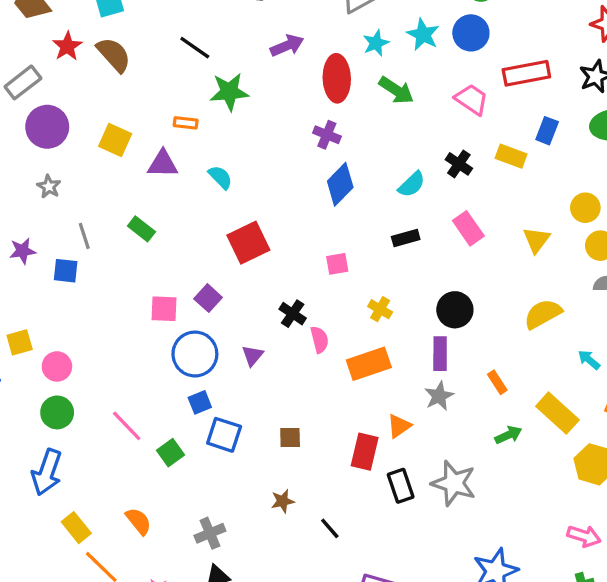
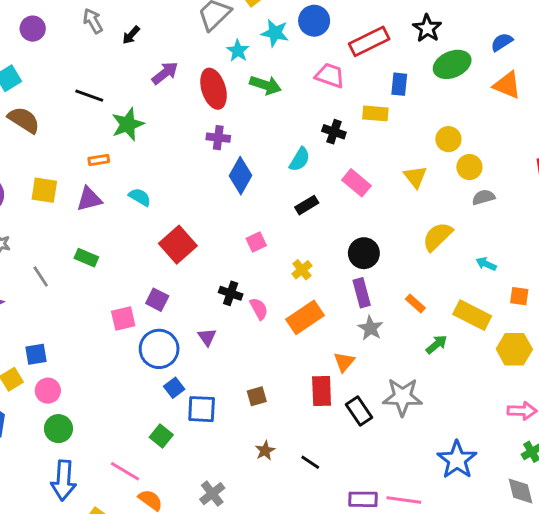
blue square: (66, 271) -> (36, 354), moved
yellow cross: (380, 309) -> (302, 270), turned 36
pink line: (127, 426) -> (125, 471), moved

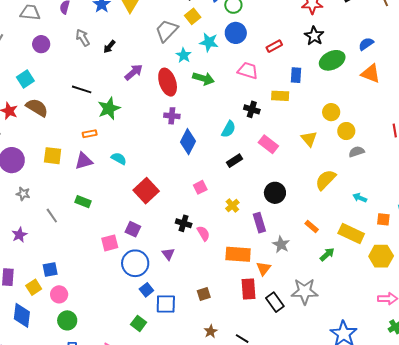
red rectangle: (369, 41) -> (274, 46), size x0.6
purple rectangle: (362, 293) -> (259, 223), moved
orange rectangle: (305, 317) -> (238, 254), moved, turned 40

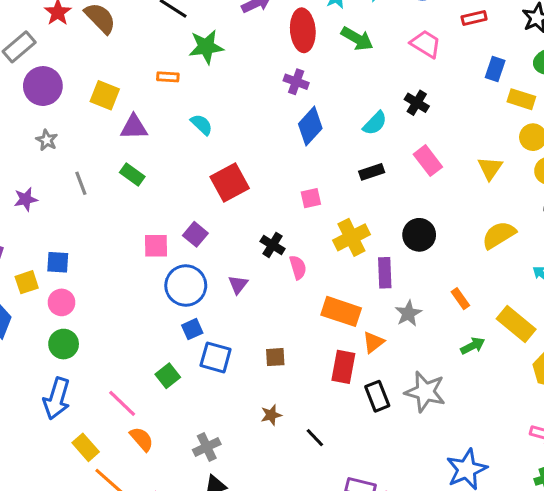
yellow rectangle: (280, 96) -> (521, 99), moved
purple triangle: (84, 161) -> (134, 127), moved
yellow cross: (232, 206) -> (351, 237), size x1.6

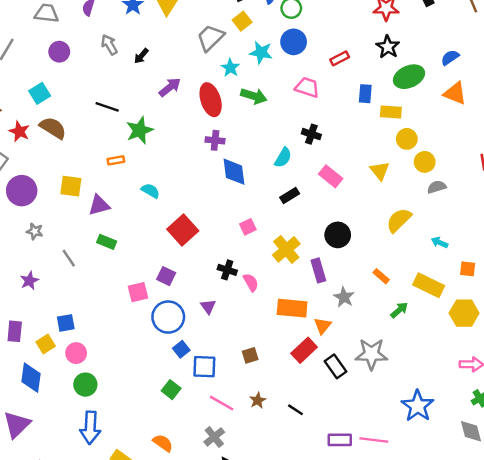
blue diamond: (310, 126) -> (234, 172), turned -36
red rectangle: (343, 367) -> (304, 350), turned 50
pink line: (122, 403) -> (222, 403), moved

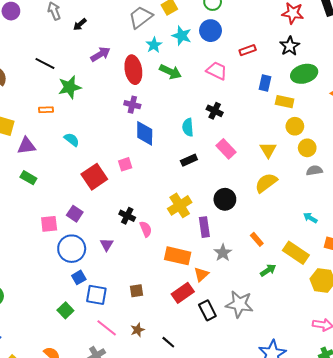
cyan semicircle: (283, 158) -> (188, 127), turned 138
yellow semicircle: (399, 220) -> (266, 183), moved
pink square: (248, 227) -> (125, 164), moved

